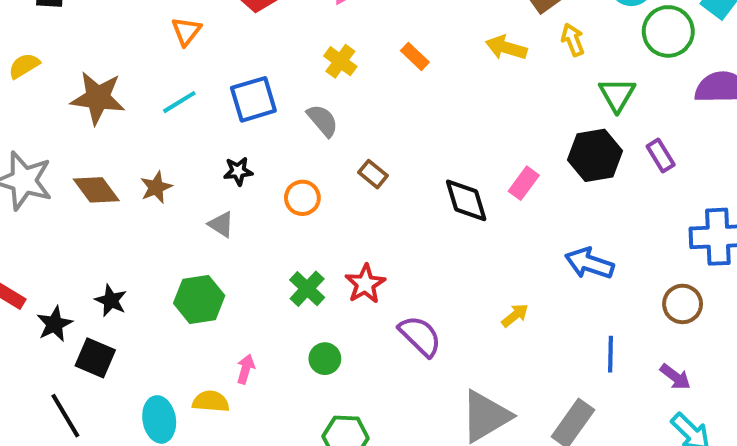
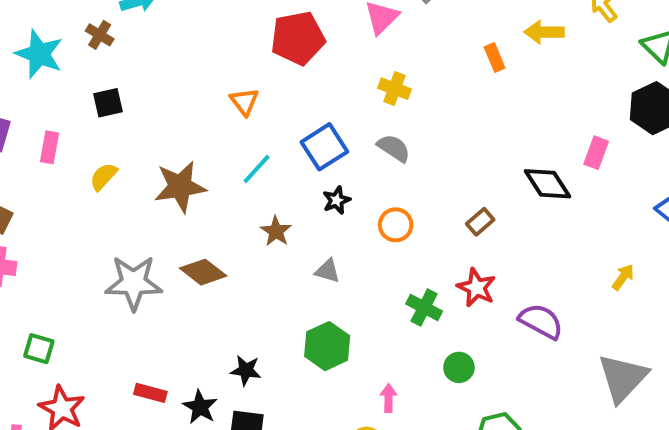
orange rectangle: (415, 56) -> (495, 57), moved, turned 40
black star: (238, 171) -> (336, 200), moved
brown rectangle: (373, 174) -> (480, 222), moved, turned -64
brown star: (156, 187) -> (276, 231), moved

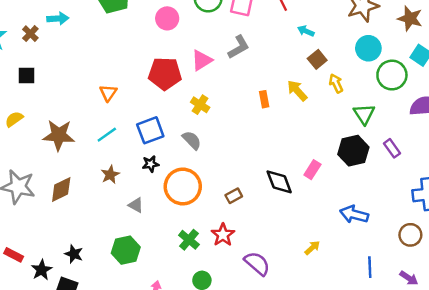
yellow arrow: (544, 32) -> (297, 91), turned 35
red pentagon: (298, 38) -> (165, 74), moved
orange circle: (396, 225) -> (183, 186), size x1.8
brown diamond: (203, 272) -> (61, 189), turned -76

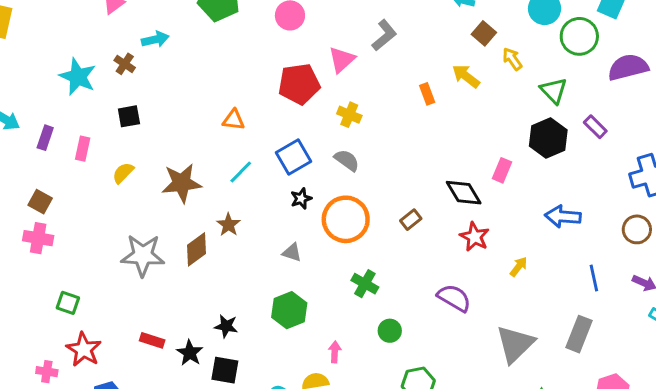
orange triangle: (108, 93) -> (234, 120), turned -48
brown star: (110, 175) -> (228, 225), moved
red star: (223, 235) -> (475, 237), moved

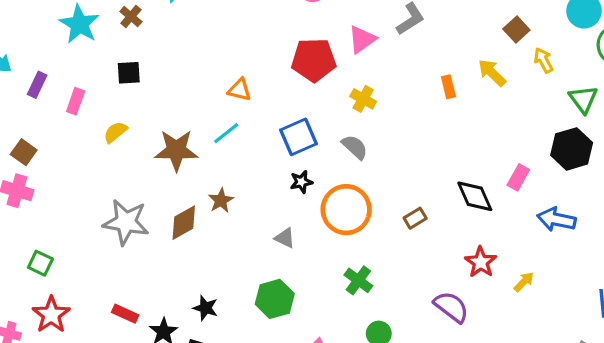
cyan line: (241, 172) -> (226, 133), moved
blue arrow: (563, 216) -> (556, 219), moved
red star: (475, 237) -> (481, 262), moved

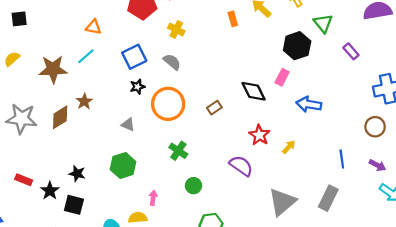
black hexagon: (572, 149) -> (297, 46), moved

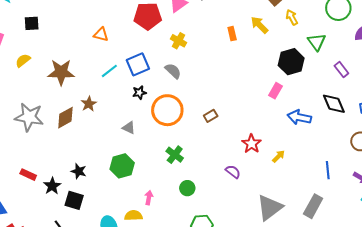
cyan line: (86, 56) -> (109, 71), moved
black diamond: (254, 91) -> (334, 104), moved
purple semicircle: (241, 166) -> (233, 172), size x0.7

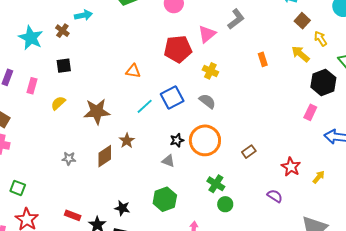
yellow arrow: (259, 25) -> (300, 54), moved
black star: (139, 93) -> (177, 140), moved
brown rectangle: (211, 116) -> (249, 152), moved
gray star: (29, 117) -> (69, 158), size x0.5
green circle: (187, 188) -> (225, 204), moved

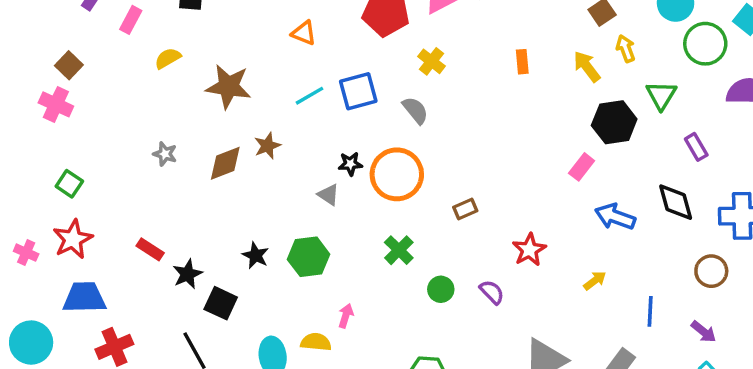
yellow arrow: (319, 177) -> (595, 281), moved
green circle: (225, 204) -> (441, 289), moved
black star: (122, 208) -> (256, 255), moved

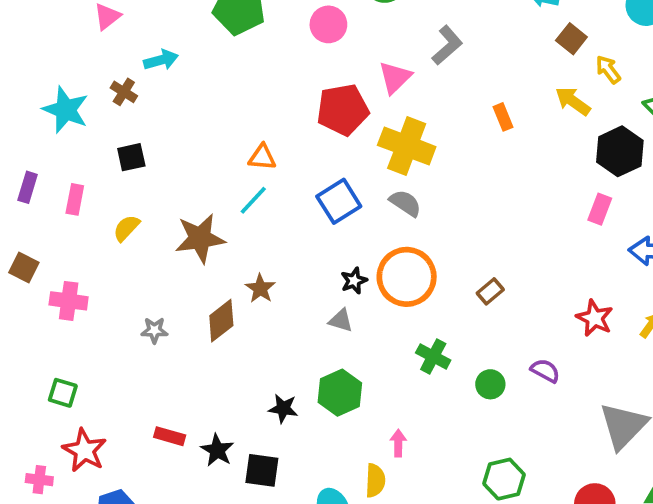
yellow cross: (431, 61) -> (407, 146), size x1.8
cyan line: (309, 96) -> (253, 200), moved
pink cross: (56, 104) -> (69, 301), moved
red star: (529, 250) -> (595, 318), moved
yellow semicircle: (316, 342) -> (375, 481), turned 104

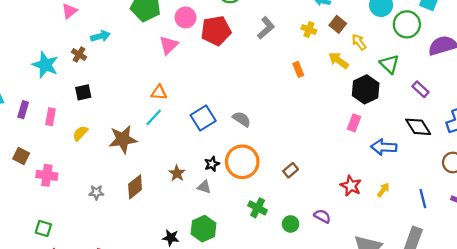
pink circle: (328, 24) -> (186, 17), moved
pink triangle: (395, 77) -> (169, 45), moved
red pentagon: (343, 110) -> (216, 31), moved
yellow cross: (407, 146) -> (309, 29), moved, size x0.5
brown star: (260, 288) -> (177, 173), moved

